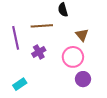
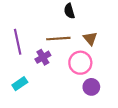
brown line: (42, 26) -> (58, 39), moved
cyan rectangle: (20, 84) -> (20, 84), moved

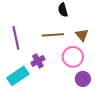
purple cross: (43, 57) -> (38, 61), moved
cyan rectangle: (20, 84) -> (18, 76), size x1.5

